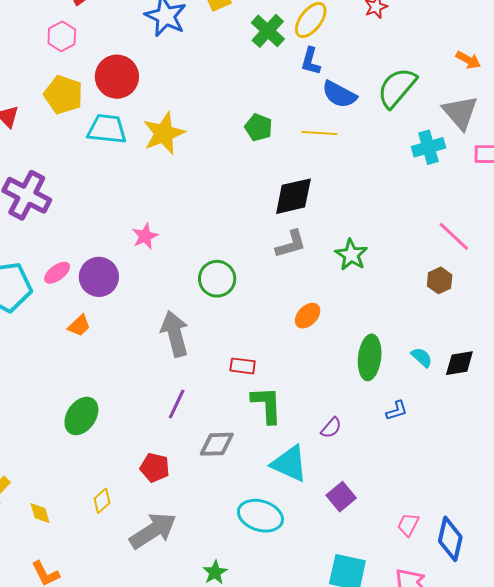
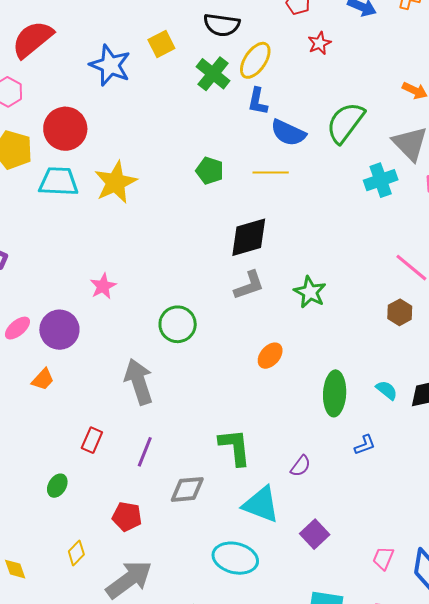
red rectangle: (243, 366) -> (92, 440), moved, turned -70
green ellipse: (81, 416) -> (57, 486), moved, size x0.6

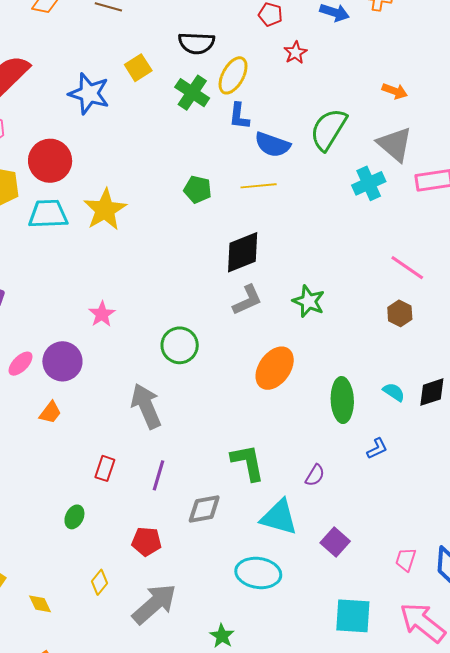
orange ellipse: (270, 356) -> (275, 368), size x1.6

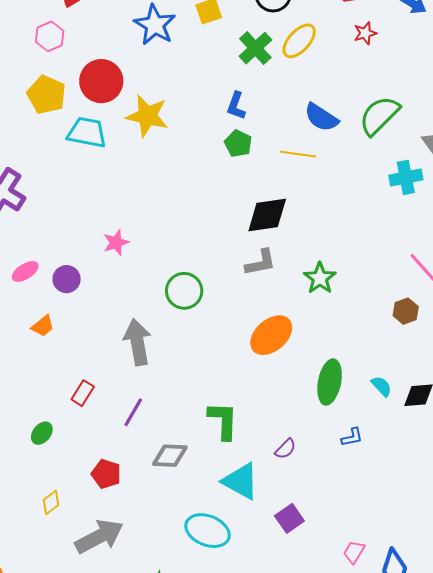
blue L-shape: (239, 116) -> (236, 106), moved
yellow star: (105, 210) -> (147, 116), moved, turned 30
purple circle: (62, 361) -> (67, 279), size x0.7

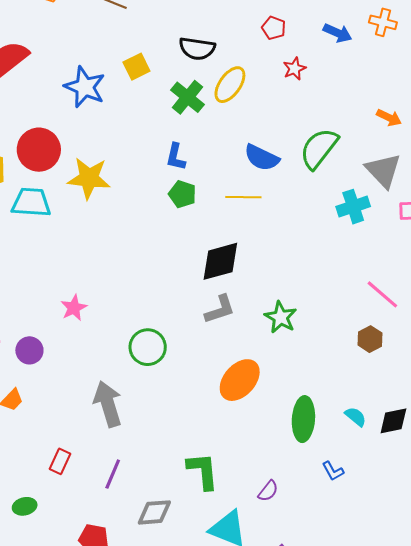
green ellipse: (42, 433) -> (25, 506), turned 45
blue L-shape: (352, 437) -> (333, 471), turned 80

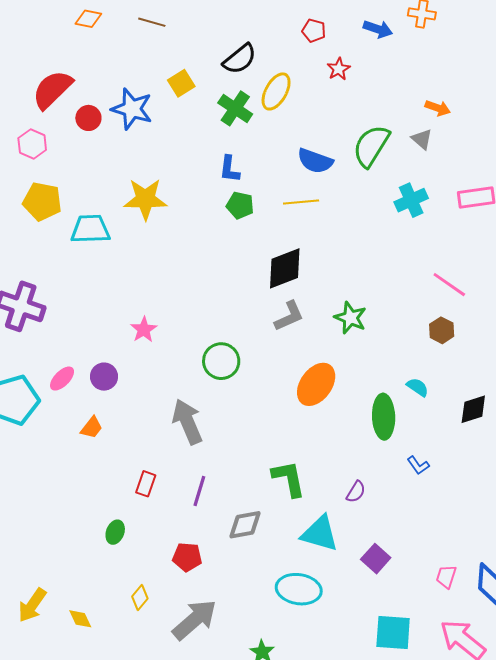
black semicircle: (197, 49) -> (240, 59), turned -42
red circle: (39, 150) -> (88, 118), moved, size x0.6
gray triangle: (383, 170) -> (422, 139), moved, size x0.6
cyan semicircle: (356, 417) -> (418, 387), moved
green ellipse: (25, 506) -> (115, 532), turned -50

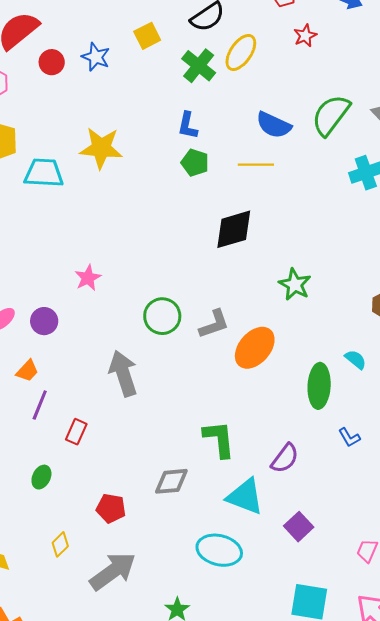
blue star: (132, 109) -> (96, 57), size x0.7
gray L-shape: (289, 316) -> (214, 324), moved
purple line: (199, 491) -> (40, 405), moved
purple semicircle: (356, 492) -> (285, 458), size x1.4

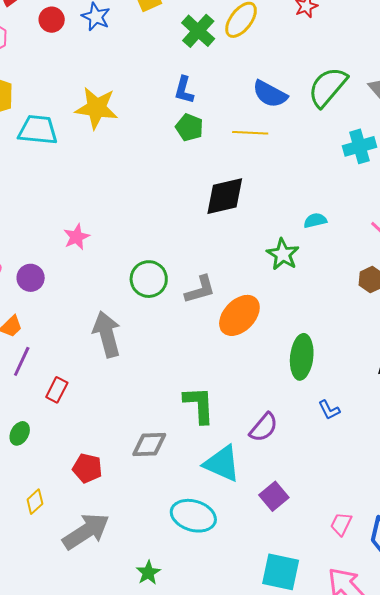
cyan semicircle: (356, 360) -> (315, 220), moved, turned -55

